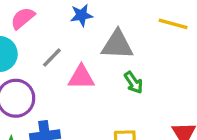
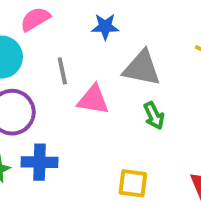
gray line: (52, 58) -> (62, 71), turned -65

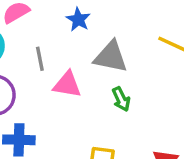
blue star: (105, 27) -> (78, 19), turned 30

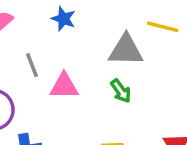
gray triangle: (111, 57) -> (126, 50), moved

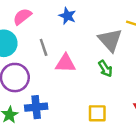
gray triangle: (126, 50) -> (110, 40), turned 44

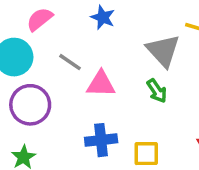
gray line: (44, 47) -> (70, 62), turned -36
blue cross: (36, 107) -> (101, 140), moved

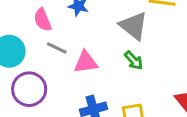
pink semicircle: (40, 19) -> (43, 20), moved, turned -65

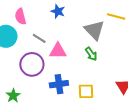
pink semicircle: (43, 20) -> (20, 17), moved
purple circle: (29, 89) -> (32, 64), moved

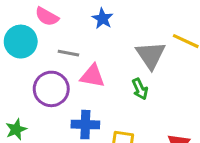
pink semicircle: (20, 17) -> (47, 17), turned -56
gray line: (39, 38) -> (68, 53), turned -32

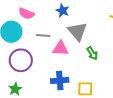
gray triangle: (151, 55) -> (77, 31), moved
purple circle: (51, 89) -> (21, 60), moved

